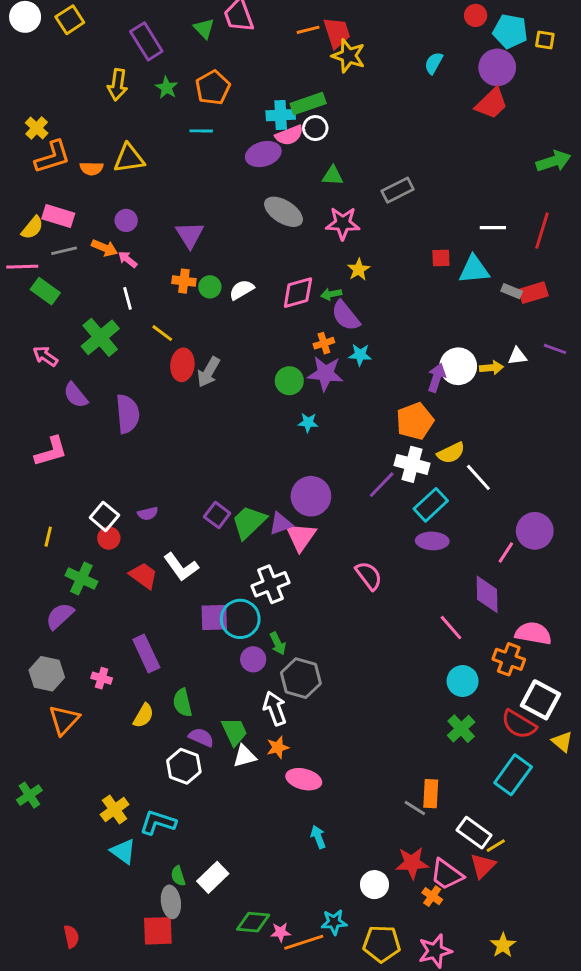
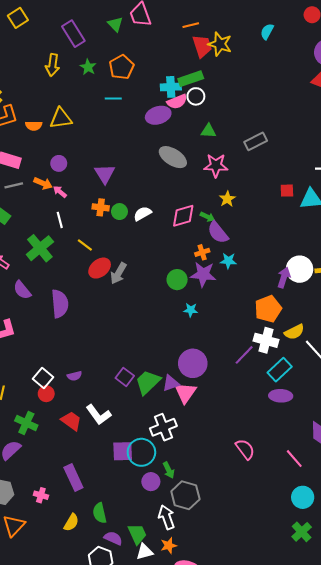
red trapezoid: (337, 33) -> (202, 46), moved
cyan semicircle: (434, 63) -> (267, 31), moved
green arrow: (331, 294) -> (207, 217), turned -144
red ellipse: (182, 365) -> (100, 268), turned 45
pink semicircle: (369, 576) -> (245, 449), moved

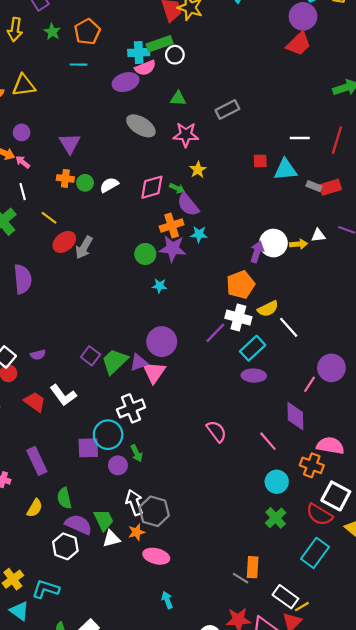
white circle: (196, 96) -> (175, 55), moved
orange cross: (202, 252) -> (172, 226), size x1.5
purple square: (123, 451) -> (88, 448), moved
gray hexagon: (185, 495) -> (154, 511), moved
purple semicircle: (113, 538) -> (78, 524), size x1.4

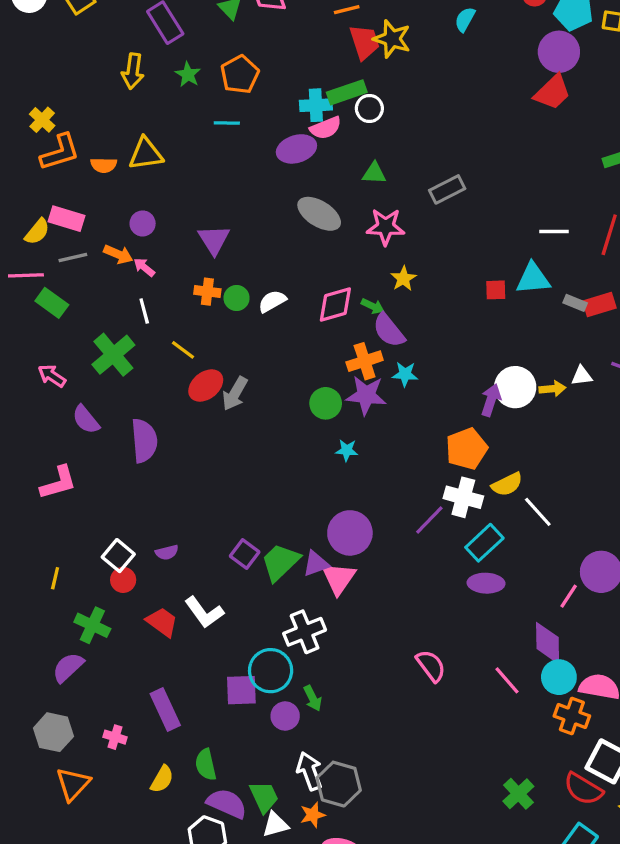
red square: (260, 161) -> (496, 290), moved
cyan circle: (277, 482) -> (559, 677), moved

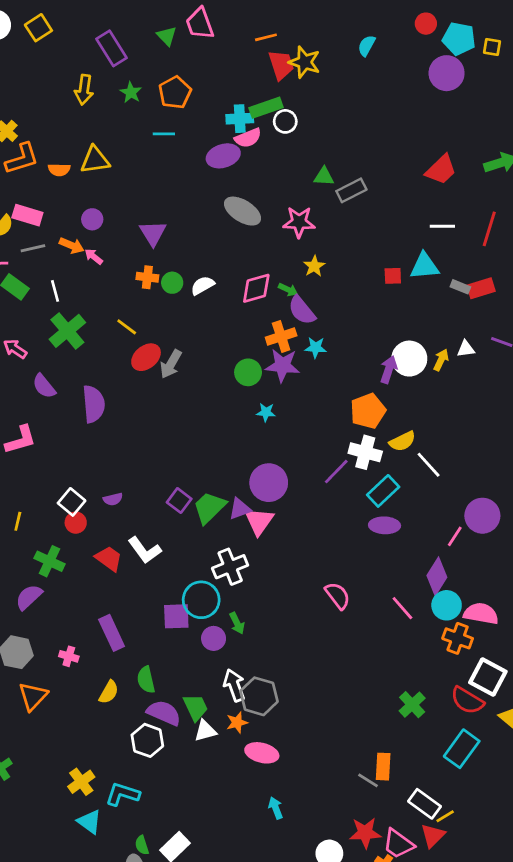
red trapezoid: (552, 92) -> (441, 170), moved
green triangle: (374, 173) -> (324, 177), moved
white line: (144, 311) -> (55, 291), moved
yellow arrow: (552, 389) -> (441, 360), turned -60
purple diamond: (548, 643) -> (437, 576), turned 33

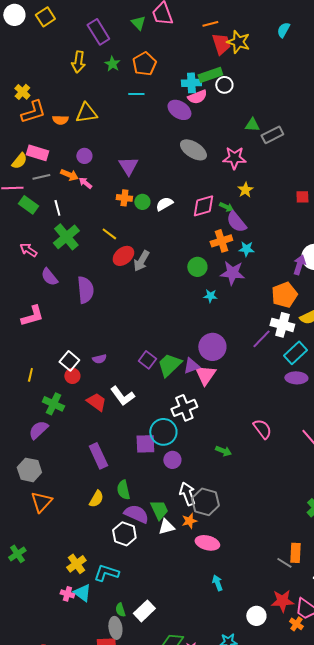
purple ellipse: (223, 156) -> (179, 110), turned 50
purple star: (282, 365) -> (232, 273), moved
green arrow: (237, 623) -> (223, 451), moved, turned -42
pink cross: (69, 656) -> (67, 594), moved

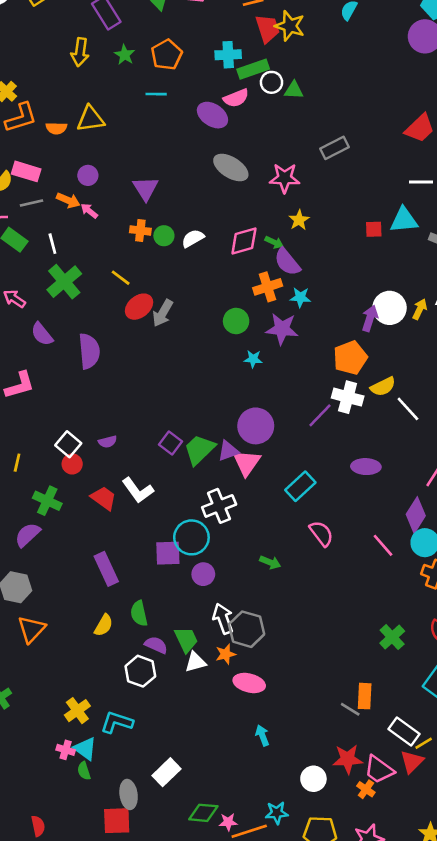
cyan cross: (191, 83) -> (228, 55), moved
green triangle: (252, 125) -> (294, 90), moved
cyan rectangle: (295, 353) -> (300, 486), moved
purple semicircle: (136, 514) -> (156, 645), size x0.7
green semicircle: (120, 610) -> (84, 771), moved

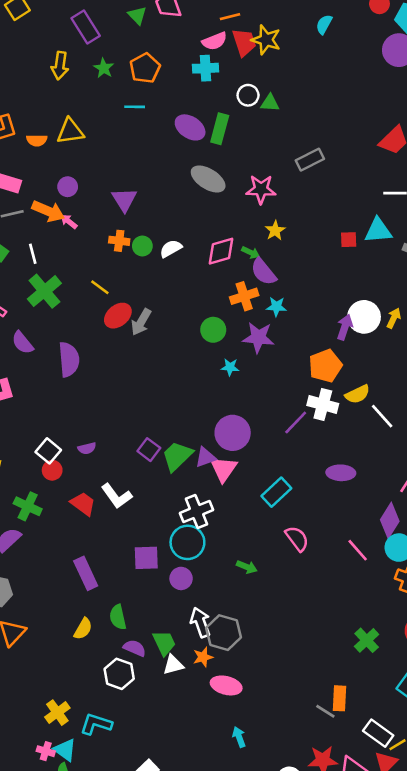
green rectangle: (253, 69) -> (220, 129), moved, turned -56
pink semicircle: (236, 98) -> (215, 41), moved
orange arrow: (68, 200) -> (48, 211), size x1.4
cyan circle: (191, 537) -> (187, 542), moved

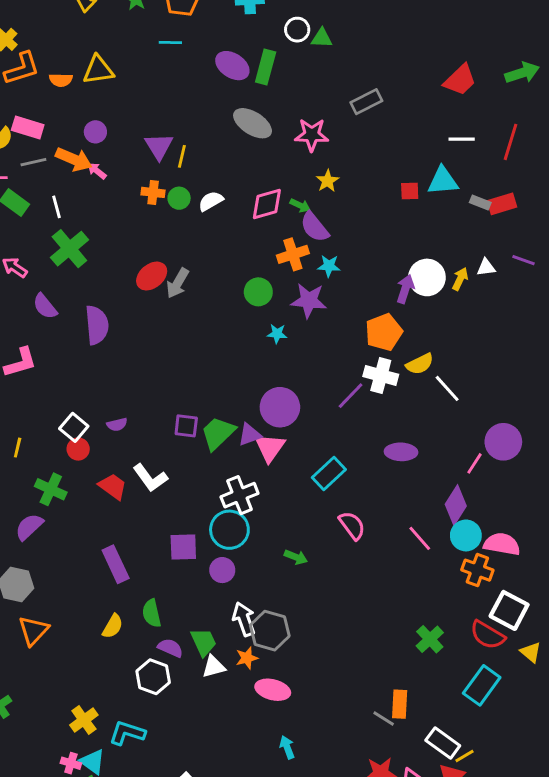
yellow line: (100, 287) -> (182, 156), moved, turned 66
purple square: (149, 450) -> (186, 426), turned -30

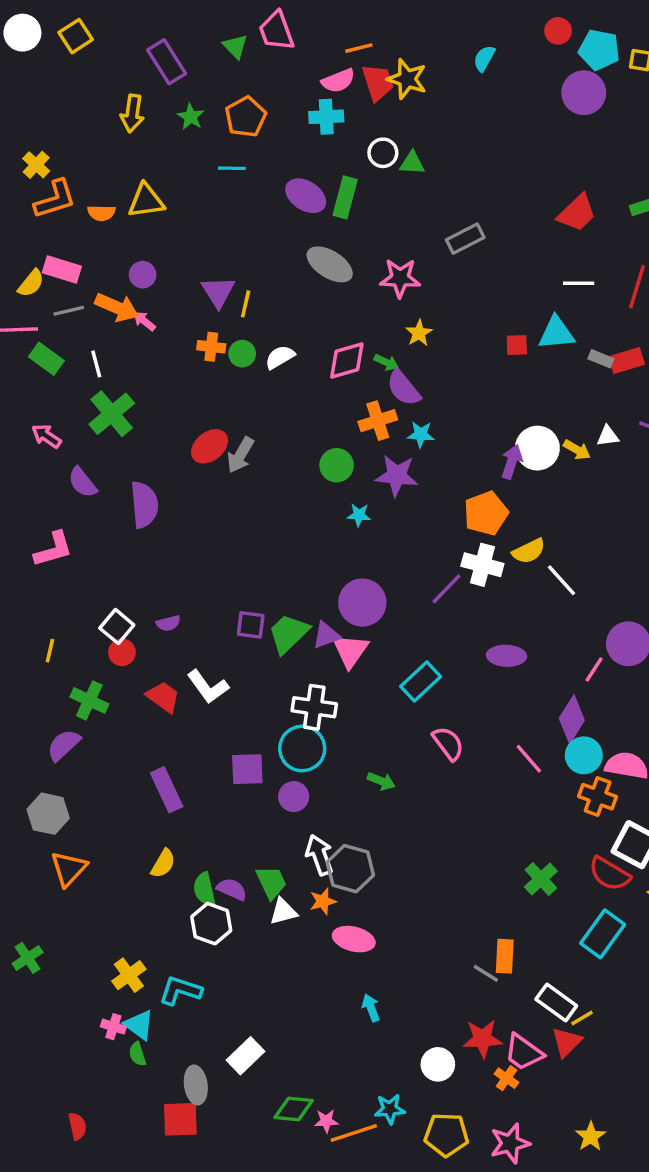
yellow arrow: (460, 279) -> (577, 450), turned 95
white cross: (240, 495) -> (314, 707), turned 30
green semicircle: (152, 613) -> (204, 889), moved

